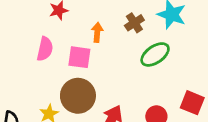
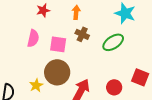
brown cross: (134, 23) -> (82, 34), moved, turned -32
orange arrow: (97, 32) -> (76, 12), moved

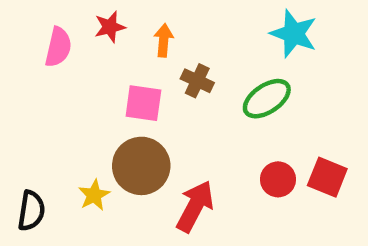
orange arrow: (76, 12) -> (164, 40), moved
pink semicircle: (33, 38) -> (58, 47), moved
red circle: (114, 87) -> (278, 179), moved

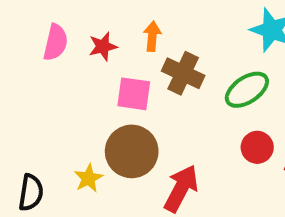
red star: (110, 27) -> (103, 47), moved
brown cross: (197, 81) -> (183, 73), size x1.4
red circle: (278, 179) -> (257, 147), moved

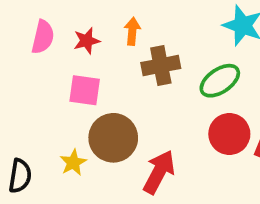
brown cross: (183, 73) -> (161, 65), turned -36
pink square: (134, 94) -> (85, 90), moved
red circle: (257, 147) -> (229, 134), size x1.4

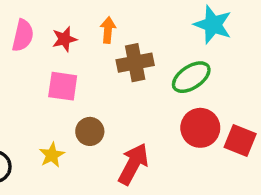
brown circle: (113, 138) -> (90, 131), size x0.6

